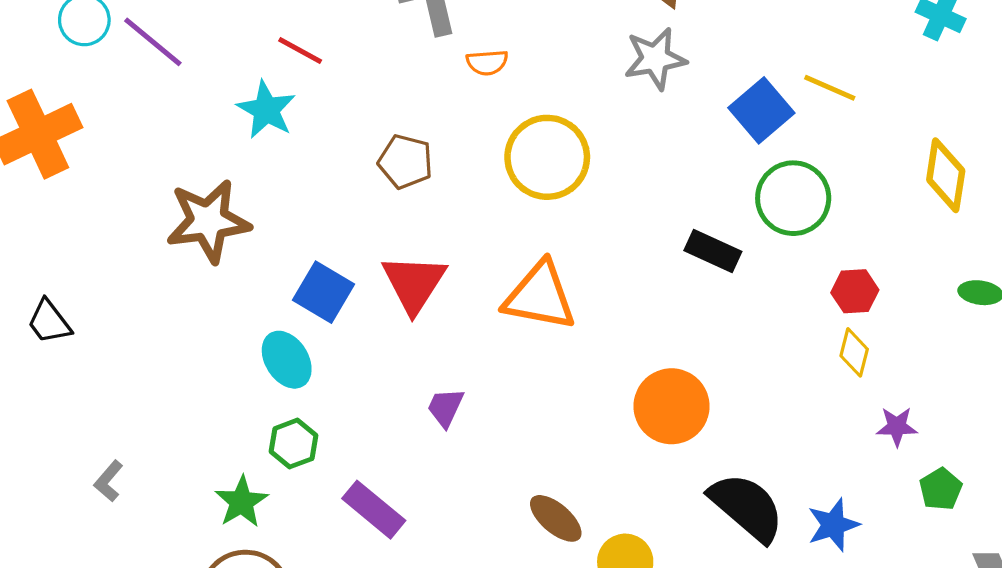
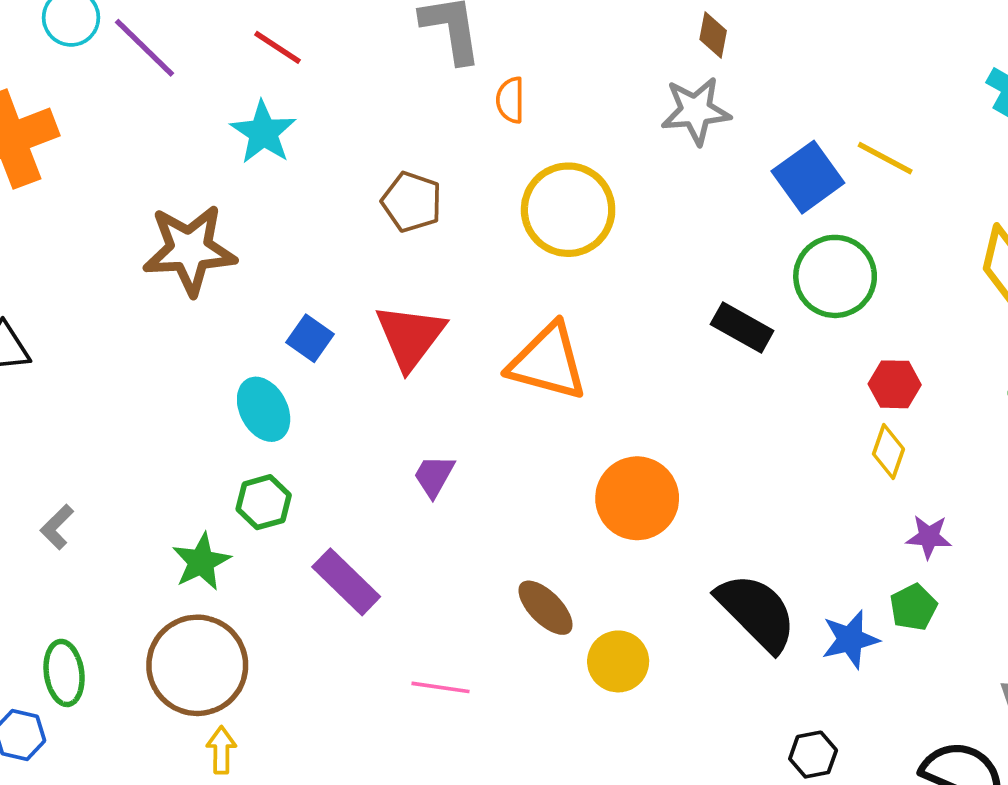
red line: (300, 51) -> (277, 47), moved
orange semicircle: (487, 62) -> (510, 100), turned 90
blue square: (323, 292) -> (310, 338), size x0.7
orange circle: (672, 406) -> (637, 498), moved
green pentagon: (941, 489) -> (913, 607), moved

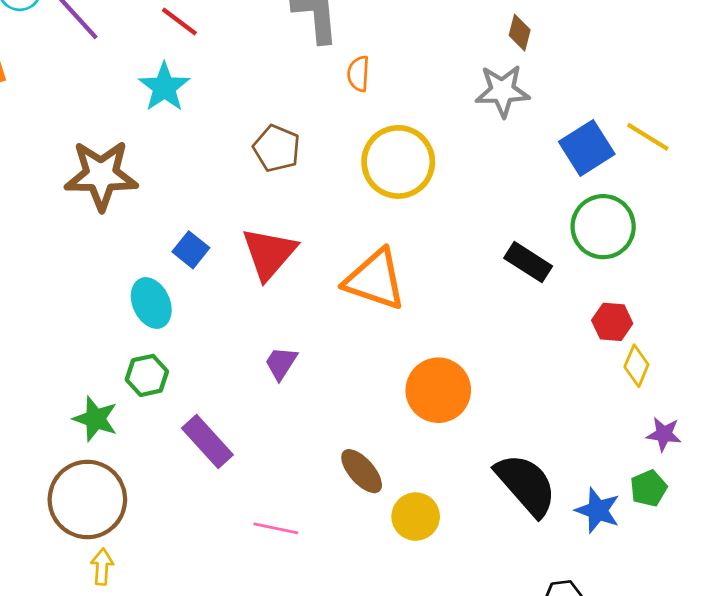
red hexagon: (895, 384) -> (612, 322), moved
green star: (201, 562) -> (95, 419), turned -30
blue star: (850, 639) -> (598, 510), turned 30

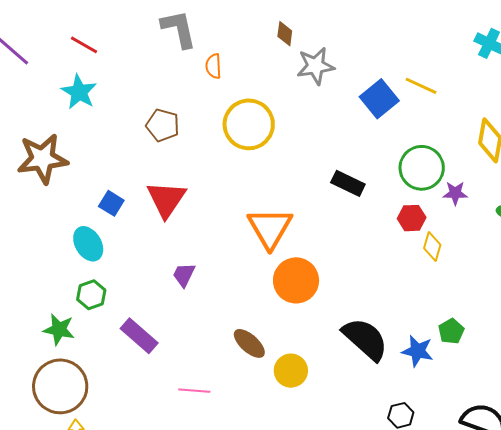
brown diamond: (520, 33) -> (285, 34), moved
green circle: (603, 227) -> (422, 168), moved
orange triangle: (375, 280) -> (270, 228), moved, turned 48
purple star: (664, 434) -> (455, 193), moved

